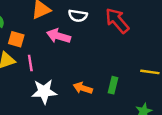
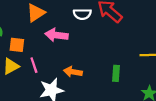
white semicircle: (78, 16) -> (82, 14), moved
orange arrow: (83, 88) -> (73, 72), moved

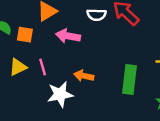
orange square: (17, 45) -> (25, 35), moved
green rectangle: (116, 73) -> (130, 79), size x1.6

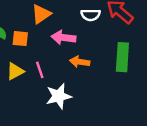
orange arrow: (84, 76) -> (80, 62), moved
green rectangle: (130, 79) -> (122, 57), moved

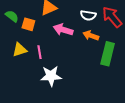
orange arrow: (80, 62) -> (91, 36), moved

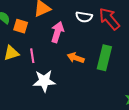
pink arrow: (63, 30) -> (57, 32), turned 90
orange arrow: (91, 36) -> (76, 58), moved

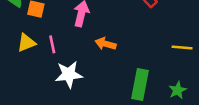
green rectangle: (104, 58) -> (140, 85), moved

